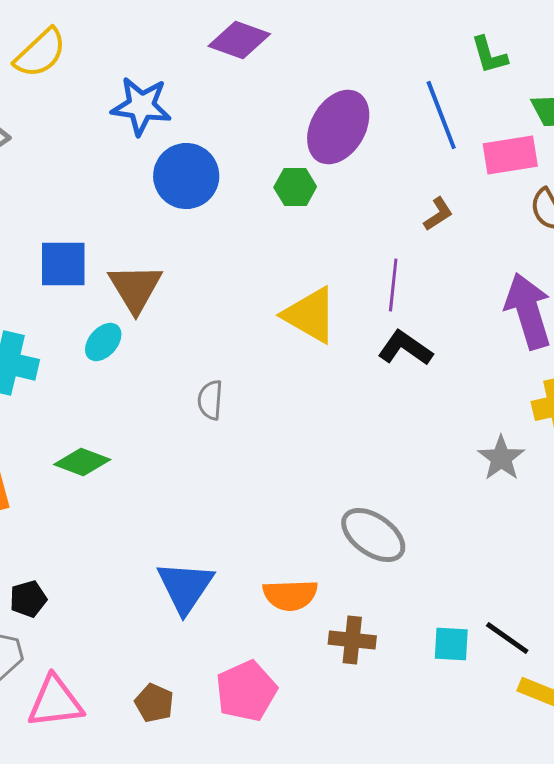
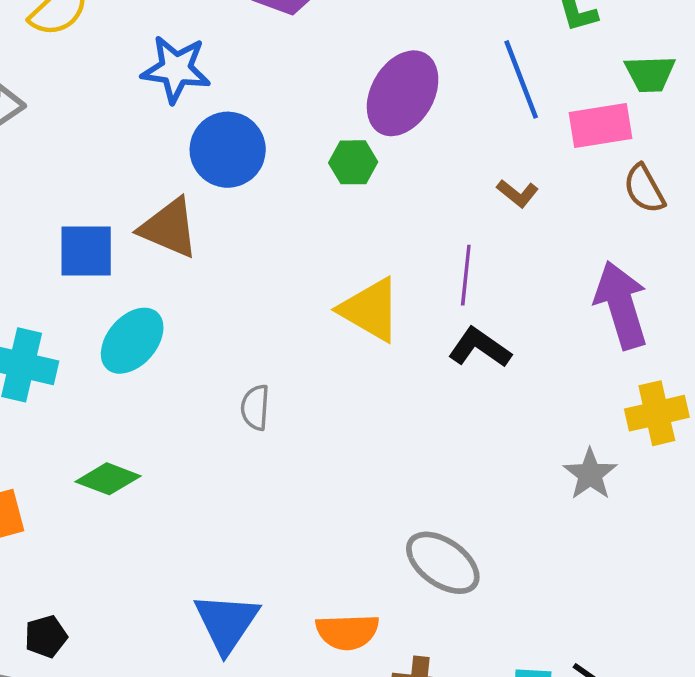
brown L-shape: (438, 214) -> (518, 193), turned 72
brown triangle: (135, 288) -> (169, 228), moved, turned -36
cyan ellipse: (103, 342) -> (132, 341), size x1.5

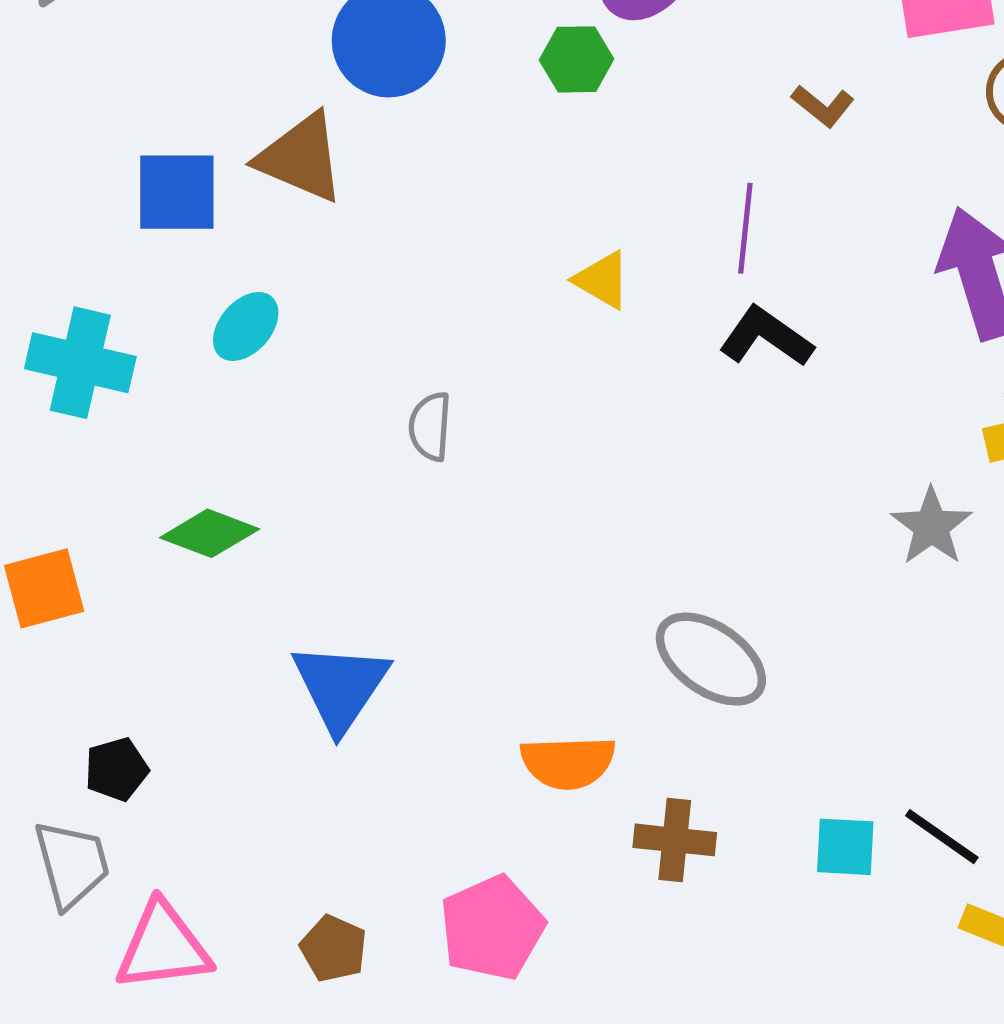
yellow triangle: (370, 310) -> (602, 280), size x0.6
cyan ellipse: (132, 341) -> (246, 327), size x0.7
blue triangle: (226, 623) -> (340, 687), moved

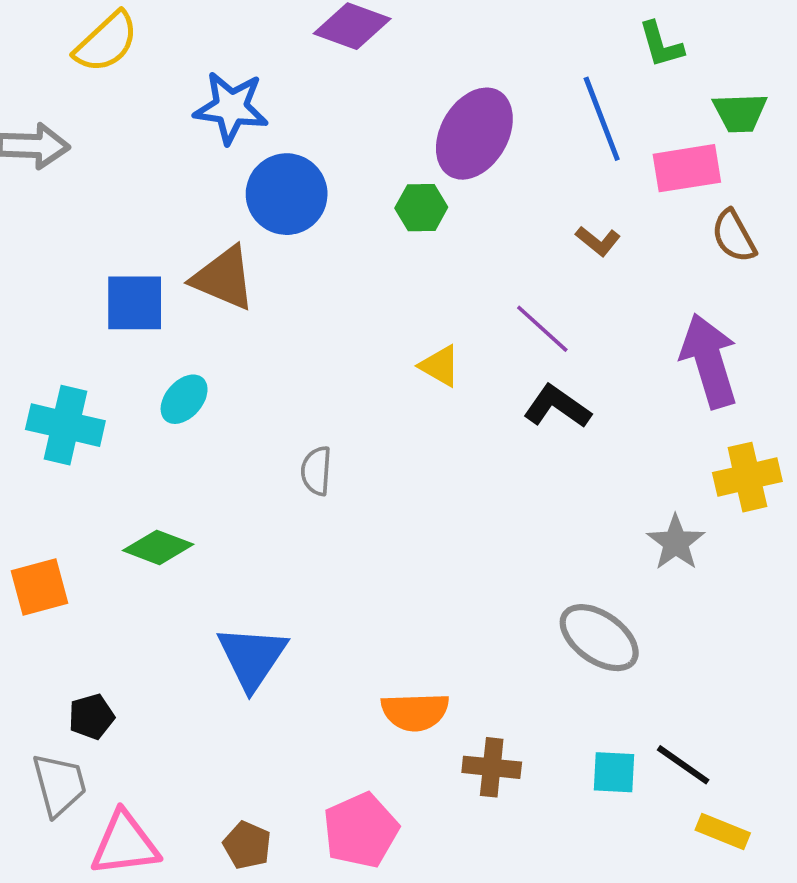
purple line: (745, 228) -> (542, 329), turned -54
gray ellipse: (711, 659) -> (599, 638), moved

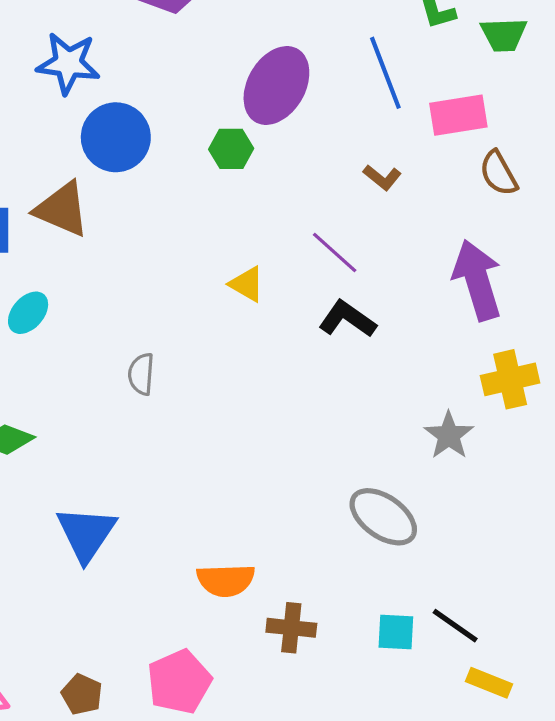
green trapezoid: (740, 113) -> (504, 35), moved

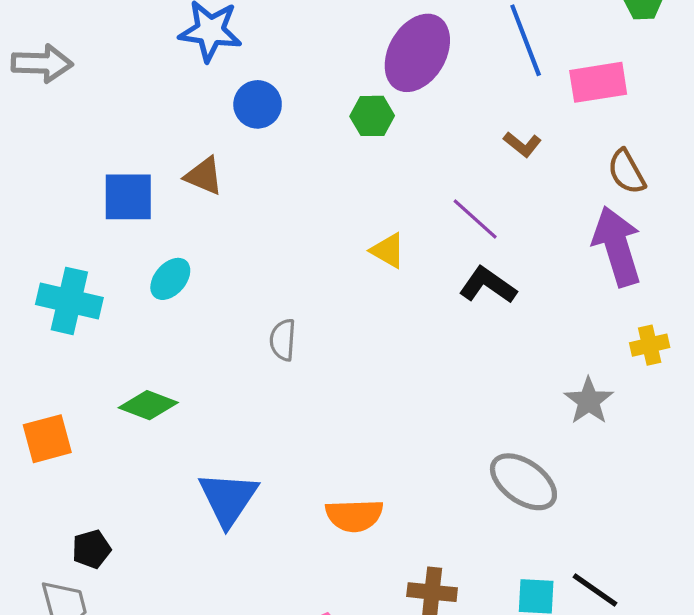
blue circle: (116, 137) -> (258, 104), size x0.7
brown semicircle: (498, 173) -> (627, 172), moved
brown triangle: (62, 209) -> (204, 176), size x0.7
yellow cross: (510, 379) -> (650, 345), size x0.7
orange semicircle: (226, 580) -> (354, 515), moved

